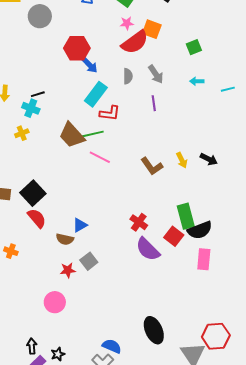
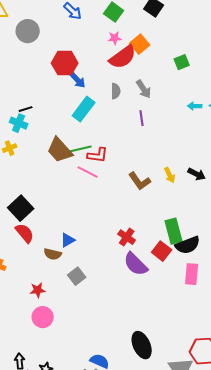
orange square: (152, 29) -> (140, 44), turned 30
cyan arrow: (197, 81) -> (195, 106), moved
red L-shape: (110, 113) -> (98, 155), moved
red star: (68, 270) -> (38, 290), moved

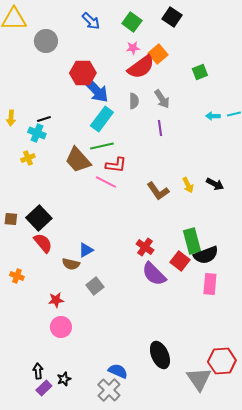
blue arrow: (78, 80) -> (96, 90), size x1.6
green line: (80, 149) -> (102, 146), moved

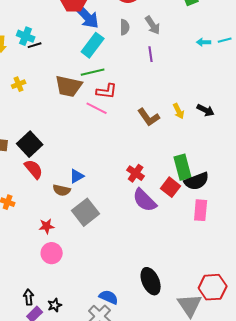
cyan cross: (37, 133) -> (26, 36), moved
brown trapezoid: (78, 160) -> (69, 86), turned -36
gray square: (95, 286) -> (86, 212), size x1.5

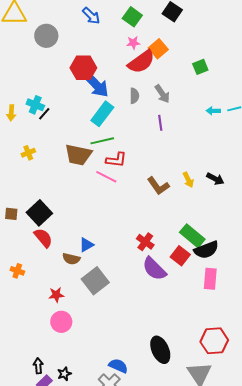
black line: (35, 45) -> (44, 114), turned -32
green rectangle: (183, 167) -> (192, 236), turned -35
red hexagon: (213, 287) -> (214, 341), moved

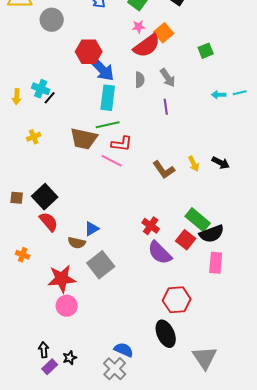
cyan rectangle: (102, 114) -> (108, 98), turned -30
red star: (56, 295) -> (62, 279), size x1.8
red hexagon: (214, 341) -> (177, 300), moved

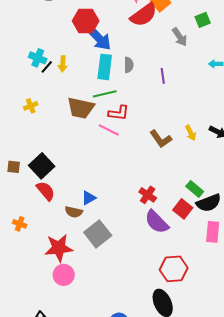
gray arrow: (168, 78) -> (180, 37), moved
gray semicircle: (140, 80) -> (129, 65), moved
yellow arrow: (17, 97) -> (63, 64), moved
green rectangle: (198, 220) -> (195, 189), size x0.7

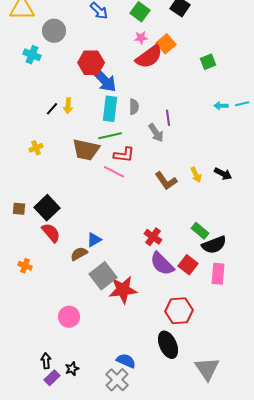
gray arrow: (180, 37) -> (156, 133), moved
cyan cross: (38, 58) -> (32, 55), moved
red square: (183, 209) -> (188, 265), moved
brown semicircle: (74, 212) -> (79, 254), turned 138
red star: (59, 248) -> (123, 290), moved

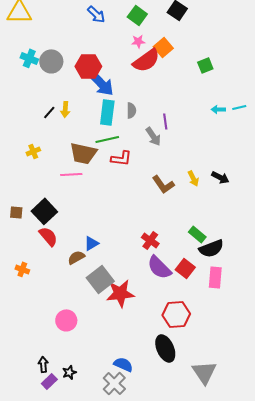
gray circle: (54, 31) -> (51, 61), moved
pink line: (114, 172) -> (71, 174), moved, turned -30

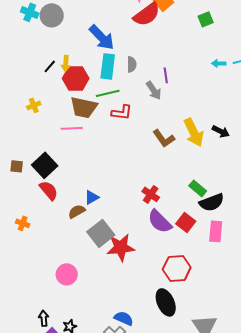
red hexagon: (88, 66) -> (76, 78), moved
yellow arrow: (193, 178) -> (194, 132), size x1.8

